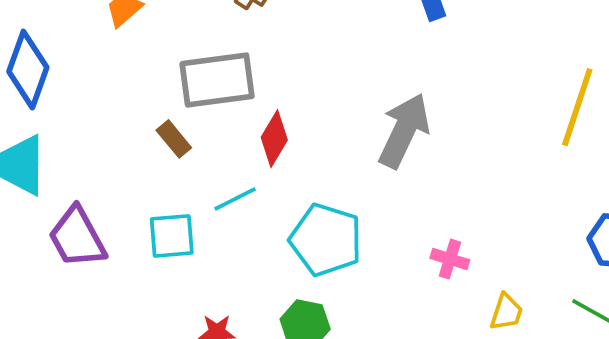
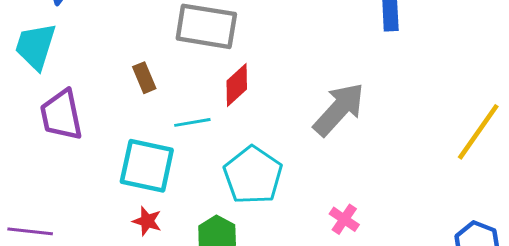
brown rectangle: (174, 139) -> (144, 78), moved
cyan square: (172, 236) -> (147, 166), moved, size x1.4

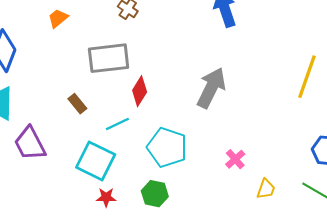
cyan square: (147, 166) -> (96, 161), turned 30
pink cross: (344, 219) -> (235, 159), turned 30

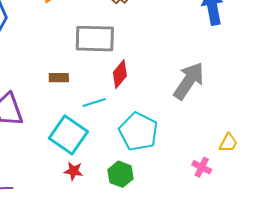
brown rectangle: (77, 104) -> (59, 78), turned -60
pink cross: (235, 159) -> (202, 167), moved, turned -30
yellow trapezoid: (266, 189) -> (228, 143), moved

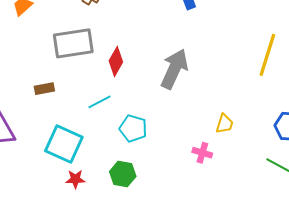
red diamond: (120, 74) -> (116, 61), moved
cyan line: (94, 103) -> (99, 102), moved
cyan pentagon: (139, 132) -> (133, 128), size x0.7

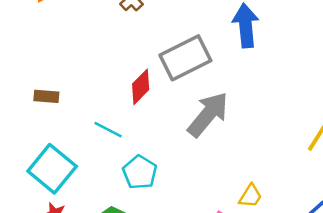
gray rectangle: (73, 43) -> (185, 58), moved, turned -33
cyan line: (99, 102) -> (108, 130), turned 40

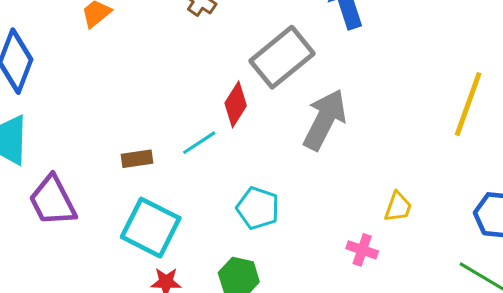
brown rectangle: (46, 96) -> (137, 159), moved
cyan line: (108, 130) -> (199, 143), moved, turned -48

